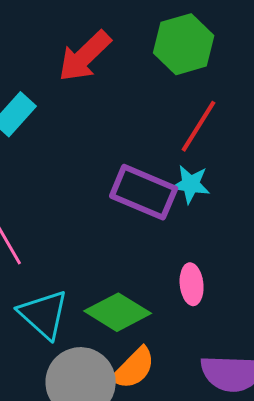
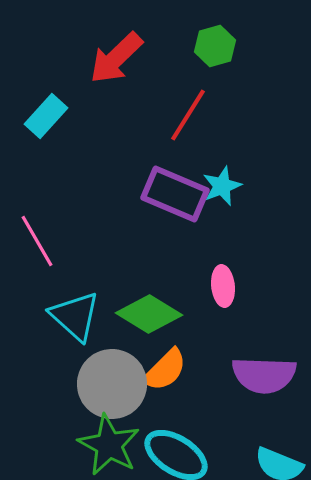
green hexagon: (184, 44) -> (215, 46), size x0.7
red line: (199, 126) -> (188, 115), moved
cyan star: (191, 184) -> (222, 186), turned -30

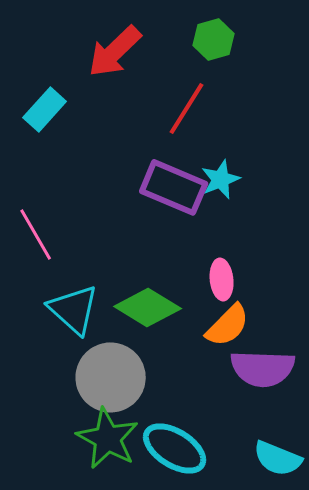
orange semicircle: (165, 370) -> (228, 325), moved

